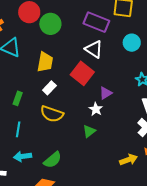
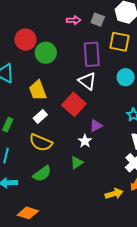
purple rectangle: (96, 22) -> (92, 54), turned 60
yellow trapezoid: (45, 62) -> (38, 90), turned 145
green semicircle: (53, 160) -> (42, 174), moved

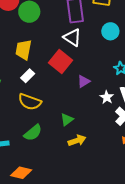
yellow trapezoid: (38, 90) -> (23, 50), turned 35
white star: (85, 141) -> (107, 97), moved
yellow arrow: (114, 194) -> (77, 140), moved

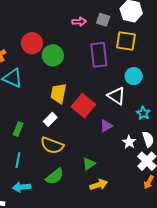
white triangle: (72, 37) -> (116, 96), moved
yellow trapezoid: (23, 50) -> (58, 93), moved

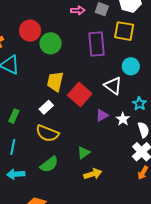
white star: (129, 142) -> (123, 119), moved

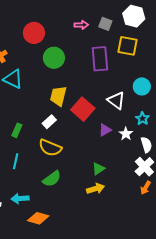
red circle: (30, 31) -> (34, 33), moved
cyan circle: (131, 66) -> (142, 86), moved
green triangle: (84, 153) -> (98, 169), moved
cyan arrow: (16, 174) -> (20, 198), moved

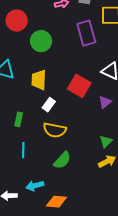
yellow trapezoid: (58, 96) -> (39, 80), moved

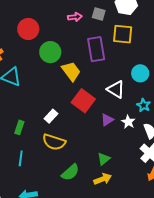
yellow trapezoid: (39, 80) -> (71, 71), moved, turned 135
green semicircle: (62, 160) -> (70, 172), moved

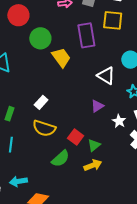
red square: (83, 101) -> (76, 137), moved, size x0.7
white star: (128, 122) -> (119, 121), moved

